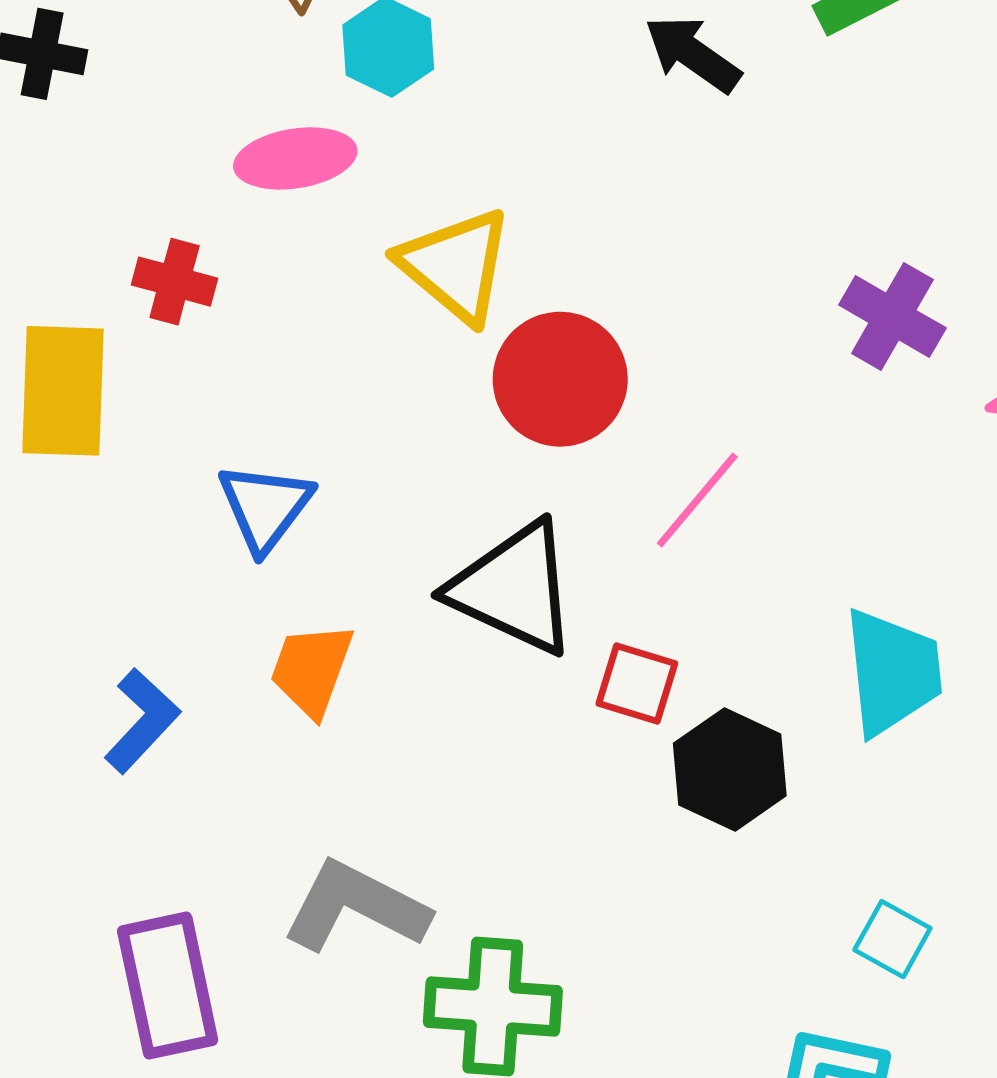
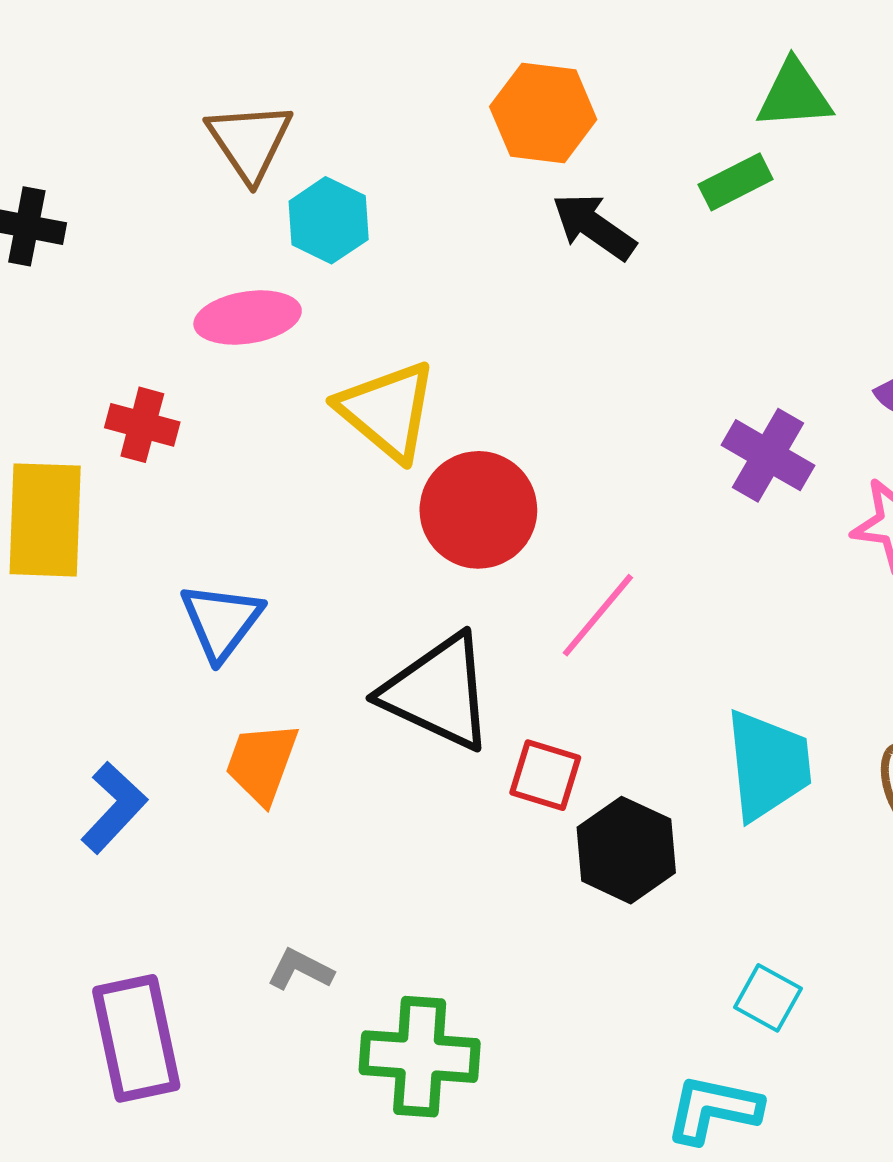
gray L-shape: (356, 907) -> (300, 970), size x0.5

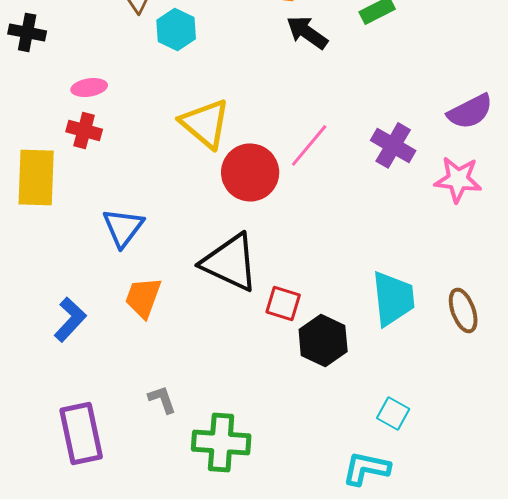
pink ellipse: (248, 317) -> (89, 87), moved, size x0.7
pink line: (598, 615) -> (309, 145), moved
gray L-shape: (300, 970) -> (162, 399), turned 44

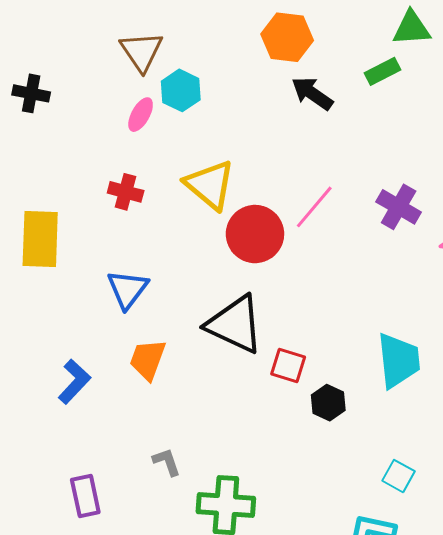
pink ellipse: (89, 87) -> (141, 115), moved, turned -52
red cross: (84, 130) -> (126, 192), moved
black hexagon: (323, 340) -> (328, 403), size x0.7
purple rectangle: (81, 433) -> (85, 496), size x0.7

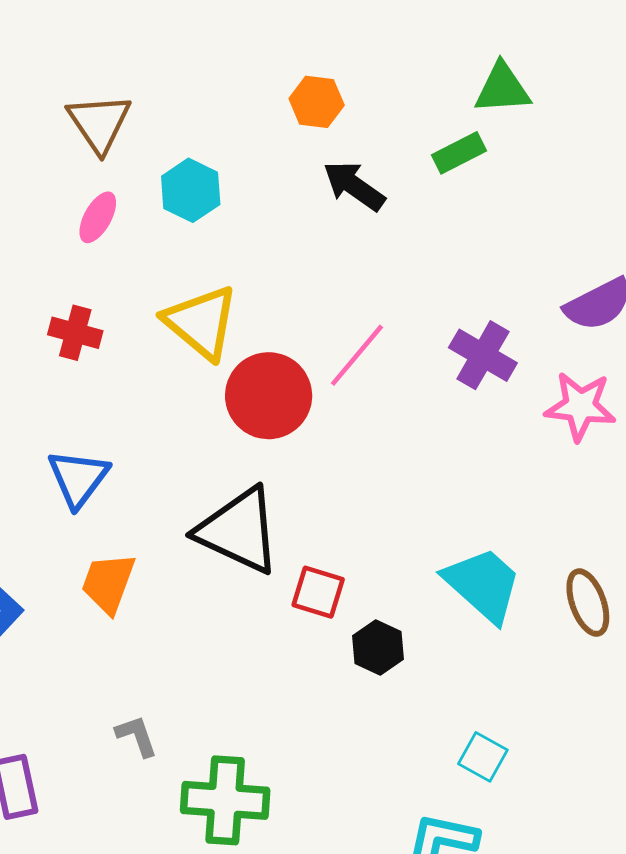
orange hexagon: (287, 37) -> (317, 102), size x0.7
cyan hexagon: (181, 90) -> (191, 190), moved
cyan trapezoid: (399, 360) -> (483, 585), turned -42

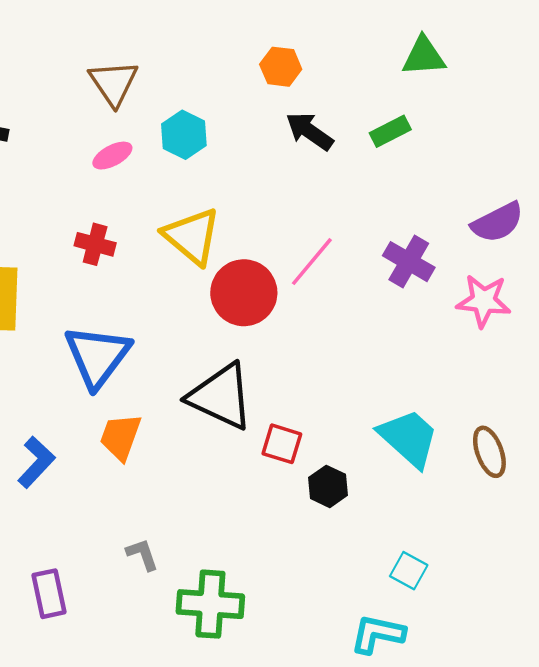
green rectangle: (459, 153) -> (390, 131), moved
pink ellipse: (98, 217) -> (112, 156), turned 33
blue triangle: (78, 478) -> (97, 356), size x1.4

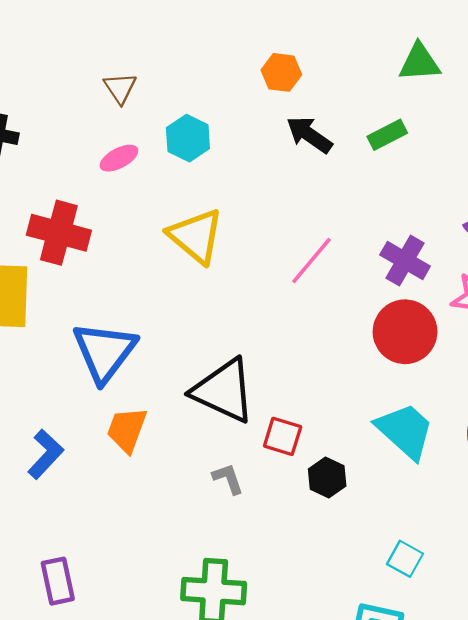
brown triangle: (114, 83) -> (120, 88), size x0.7
red cross: (95, 244) -> (59, 233), moved, size x1.6
red circle: (244, 293) -> (405, 332), moved
gray L-shape: (142, 554) -> (228, 479), moved

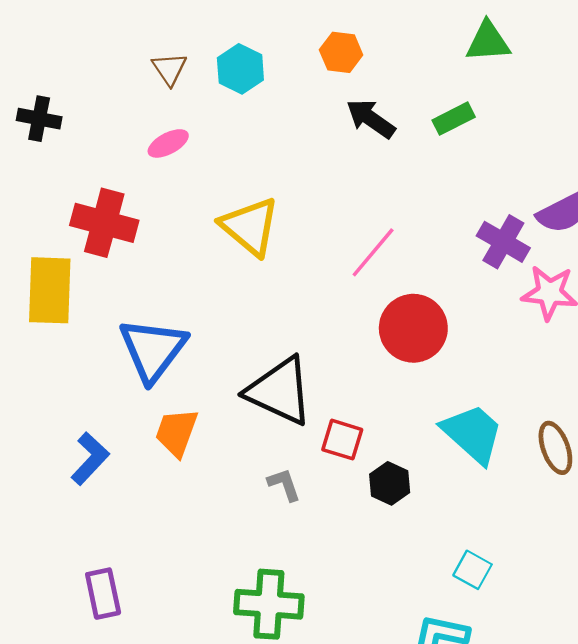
cyan hexagon: (188, 138) -> (240, 69), moved
purple cross: (405, 261) -> (503, 242), moved
red circle: (405, 332) -> (413, 328), moved

